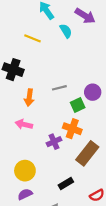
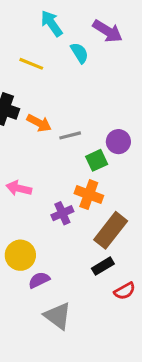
orange arrow: (29, 98) -> (39, 123), moved, turned -70
black rectangle: (66, 184) -> (103, 266), moved
purple semicircle: (25, 194) -> (39, 280), moved

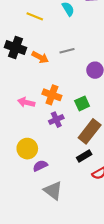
gray line: (70, 135) -> (67, 51), moved
green square: (97, 160) -> (82, 103), moved
orange cross: (89, 195) -> (52, 95), moved

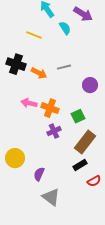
pink arrow: (26, 102) -> (29, 103), moved
yellow circle: (27, 149) -> (15, 158), moved
purple semicircle: (40, 166) -> (39, 174), turned -40

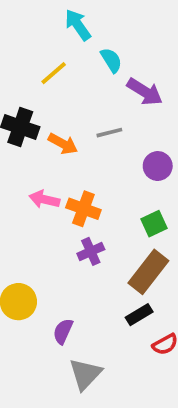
purple arrow: (83, 14) -> (145, 92), moved
yellow line: (34, 35) -> (54, 73), turned -63
green square: (78, 116) -> (154, 224), moved
gray triangle: (51, 197) -> (85, 374), turned 36

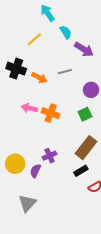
green square: (154, 224) -> (85, 114), moved
purple cross: (91, 251) -> (50, 156), moved
purple semicircle: (63, 331) -> (35, 171), moved
gray triangle: (85, 374) -> (27, 203), moved

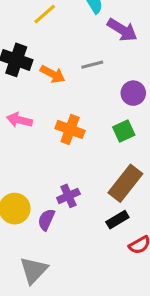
pink arrow: (29, 108) -> (19, 120), moved

